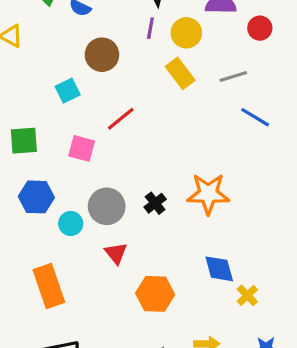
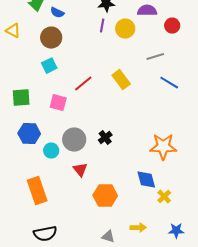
brown circle: (102, 55) -> (51, 38), moved
yellow rectangle: (180, 73) -> (121, 80), moved
orange star: (208, 194) -> (163, 147), moved

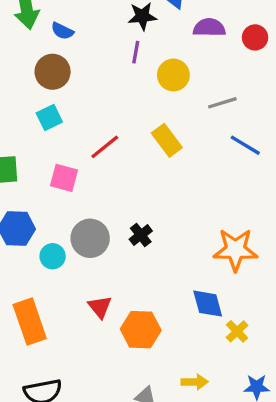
red circle: (172, 26) -> (255, 37), moved
yellow circle: (125, 29) -> (173, 75), moved
red triangle: (80, 170) -> (100, 307), moved

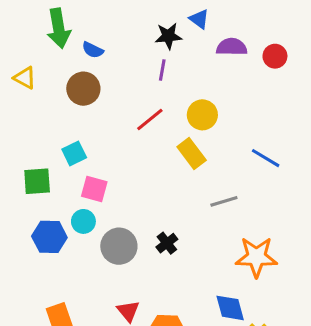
yellow circle: (173, 75) -> (202, 115), moved
gray line: (222, 103) -> (224, 201), moved
cyan square: (49, 117) -> (74, 153), moved
red line: (105, 147) -> (150, 119), moved
cyan circle: (53, 256) -> (83, 221), moved

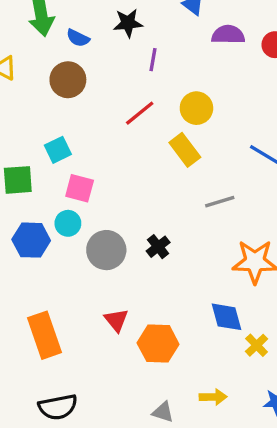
black star: (168, 36) -> (128, 23), moved

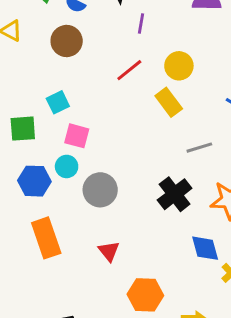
black cross: (158, 247) -> (175, 194), moved, size x1.6
orange rectangle: (45, 335) -> (46, 238), moved
orange hexagon: (158, 344) -> (145, 295), moved

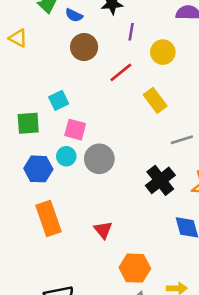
brown circle: (67, 41) -> (84, 47), moved
yellow circle: (179, 66) -> (163, 52), moved
gray circle: (100, 190) -> (99, 159), moved

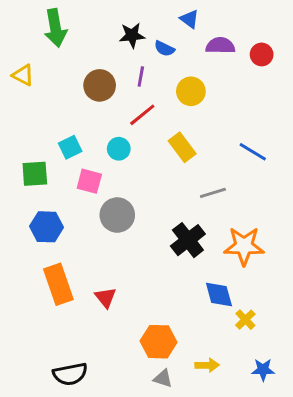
blue semicircle: (74, 15) -> (164, 49), moved
purple line: (131, 32) -> (141, 77), moved
cyan circle: (66, 156) -> (119, 149), moved
red triangle: (103, 230) -> (105, 297), moved

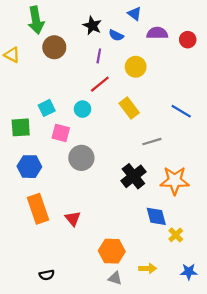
black star: (132, 35) -> (92, 26), turned 30
brown circle: (100, 85) -> (54, 47), moved
black semicircle: (70, 374) -> (47, 275), size x0.6

